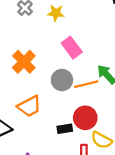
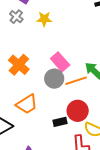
pink rectangle: (72, 48) -> (60, 62), moved

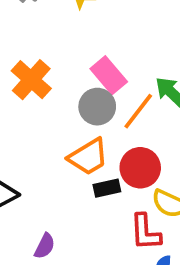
orange line: (76, 81) -> (138, 111), turned -35
orange trapezoid: (27, 104) -> (88, 157), moved

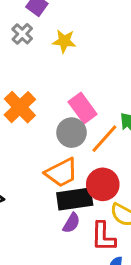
black rectangle: (107, 188) -> (75, 199), size x1.6
purple semicircle: (45, 246) -> (71, 223), moved

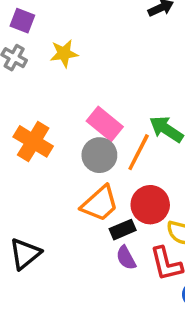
black rectangle: (75, 199) -> (123, 230), size x0.6
purple semicircle: (71, 223) -> (126, 258), turned 135

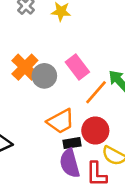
gray circle: (99, 155) -> (44, 76), moved
purple semicircle: (126, 258) -> (70, 163), size x1.6

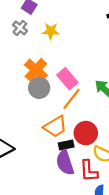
orange cross: (25, 67) -> (36, 70), moved
orange line: (96, 92) -> (72, 99), moved

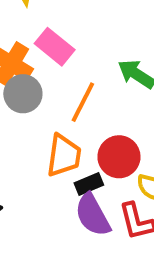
pink rectangle: (67, 79) -> (55, 47), moved
orange trapezoid: (55, 127) -> (64, 156), turned -40

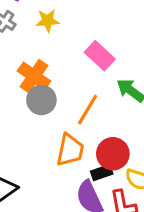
pink rectangle: (55, 47) -> (100, 56), moved
black rectangle: (89, 184) -> (102, 173), moved

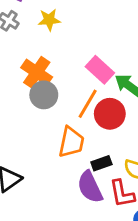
pink rectangle: (100, 56) -> (100, 70), moved
red circle: (113, 154) -> (110, 114), moved

